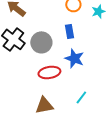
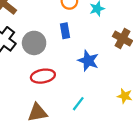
blue star: (74, 58) -> (88, 61), moved

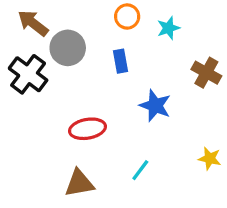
gray circle: (34, 43) -> (68, 48), moved

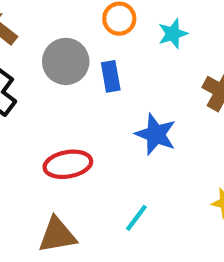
gray circle: (68, 48) -> (66, 61), moved

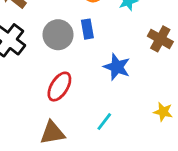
gray circle: (66, 61) -> (58, 35), moved
red ellipse: (68, 164) -> (59, 87), turned -48

